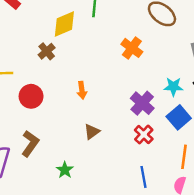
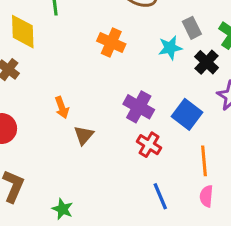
yellow diamond: (64, 24) -> (23, 32), turned -56
cyan star: (173, 87) -> (170, 48), moved
brown triangle: (92, 132) -> (84, 135), moved

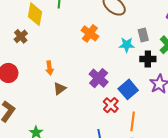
black cross: (207, 62) -> (148, 59), turned 35
red cross: (149, 145) -> (111, 105), moved

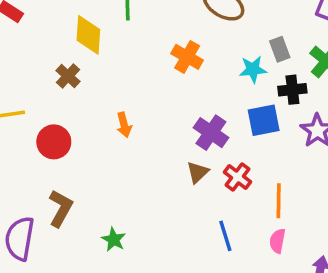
brown triangle: (60, 89) -> (198, 172), moved
blue square: (128, 89) -> (264, 120), moved, turned 36

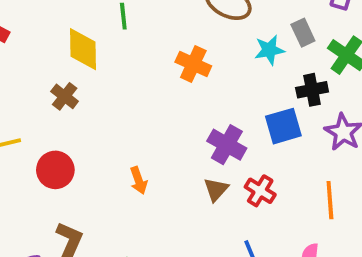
gray rectangle: (280, 49) -> (303, 33), moved
cyan star: (253, 69) -> (269, 50), moved
orange arrow: (124, 125) -> (139, 180), moved
orange line: (279, 201) -> (330, 200), moved

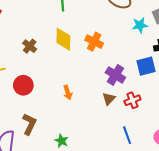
yellow diamond: (83, 49) -> (63, 39), moved
orange cross: (193, 64) -> (94, 42), moved
red cross: (260, 191) -> (132, 100), turned 35

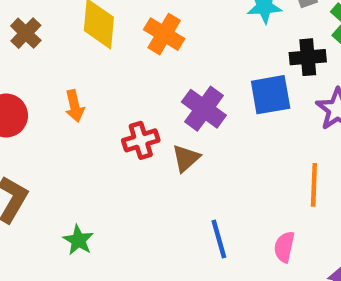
orange arrow: (68, 92) -> (75, 106), moved
red cross: (132, 100) -> (141, 140), moved

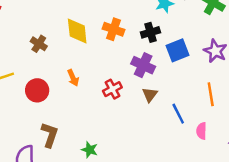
black cross: (308, 57) -> (150, 32), moved
brown triangle: (186, 158) -> (150, 95), moved
blue line: (219, 239) -> (178, 114), moved

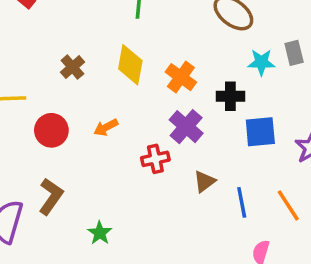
purple cross: (143, 65) -> (186, 127), moved
orange arrow: (73, 78) -> (106, 127), turned 70
orange line: (211, 94) -> (288, 205), turned -40
blue line: (178, 114) -> (242, 202), moved

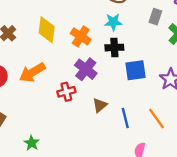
gray rectangle: (294, 53) -> (155, 17), turned 35
cyan star: (261, 62) -> (113, 22), moved
orange arrow: (106, 127) -> (32, 72), size x1.6

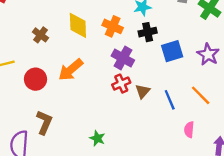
red cross: (66, 92) -> (121, 84), moved
green star: (32, 143) -> (97, 138), moved

